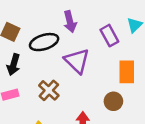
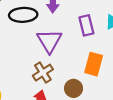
brown cross: (49, 90) -> (43, 73), moved

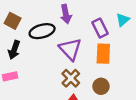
orange rectangle: (94, 64) -> (103, 54), moved

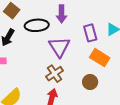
orange rectangle: (103, 54) -> (100, 58), moved, turned -72
brown circle: (101, 86) -> (90, 82), moved

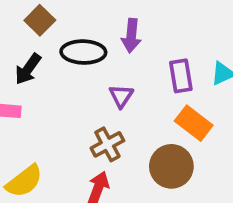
purple triangle: (59, 47) -> (121, 96), size x0.6
brown circle: (90, 82) -> (171, 166), size x1.5

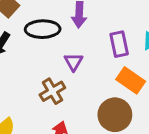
brown cross: (107, 144) -> (52, 91), moved

